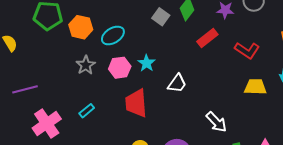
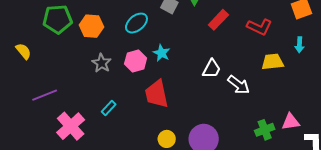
cyan ellipse: (113, 35) -> (136, 23), moved
white trapezoid: (177, 83) -> (212, 69), moved
white arrow: (216, 122) -> (239, 85), moved

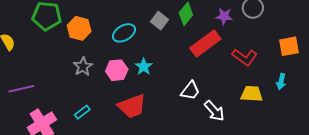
red rectangle: (218, 20) -> (205, 43), size x1.4
red trapezoid: (157, 94) -> (132, 106), turned -108

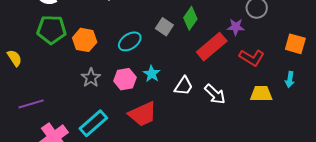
purple star: (224, 16) -> (236, 27), moved
orange square: (289, 46) -> (295, 44), turned 30
white trapezoid: (190, 91) -> (184, 86), moved
white arrow: (214, 111) -> (215, 94), moved
cyan rectangle: (82, 112) -> (93, 123), size x1.8

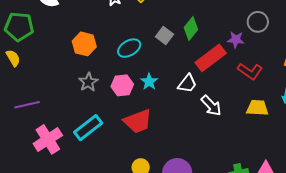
green pentagon: (52, 30) -> (19, 27), moved
white trapezoid: (184, 86) -> (187, 84), moved

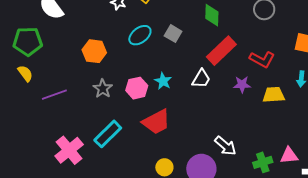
green diamond: (191, 28) -> (212, 15), moved, turned -30
purple star: (236, 40) -> (242, 84), moved
cyan ellipse: (129, 48) -> (140, 35), moved
purple line: (27, 105) -> (54, 95), moved
white arrow: (211, 106) -> (225, 146), moved

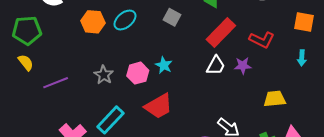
cyan ellipse: (140, 35) -> (125, 20), moved
orange hexagon: (94, 51) -> (93, 22), moved
white trapezoid: (201, 79) -> (216, 65), moved
yellow trapezoid: (274, 95) -> (275, 99), moved

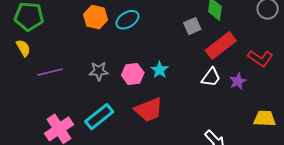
gray square: (172, 17) -> (192, 26), moved, turned 30
purple star: (243, 66) -> (238, 81), turned -30
gray star: (104, 75) -> (99, 71), turned 30

